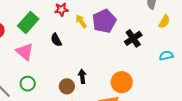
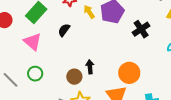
black semicircle: (56, 40) -> (64, 30), turned 64

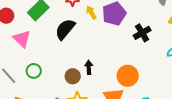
black semicircle: (64, 30) -> (65, 29), size x1.6
pink triangle: (33, 42) -> (22, 39), moved

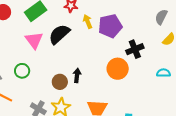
pink triangle: (22, 39) -> (34, 40), moved
orange circle: (128, 76) -> (118, 69), moved

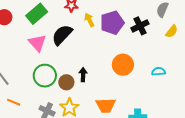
black cross: (135, 49) -> (140, 26), moved
green circle: (22, 71) -> (45, 76), moved, size x1.5
cyan semicircle: (163, 73) -> (158, 71), moved

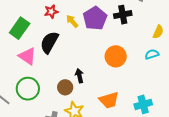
black cross: (140, 26) -> (123, 15), turned 30
yellow semicircle: (172, 31) -> (158, 32), moved
green circle: (45, 76) -> (28, 89), moved

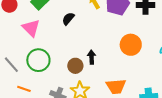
black semicircle: (49, 42) -> (68, 19), size x0.6
pink triangle: (27, 56) -> (31, 28), moved

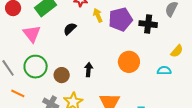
brown circle: (75, 66) -> (62, 75), moved

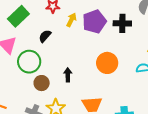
yellow arrow: (98, 15) -> (71, 20), turned 56
green circle: (36, 67) -> (29, 62), moved

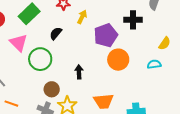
purple pentagon: (94, 22) -> (106, 35), moved
brown circle: (42, 83) -> (52, 89), moved

